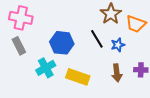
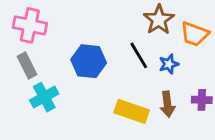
cyan cross: (46, 68) -> (44, 97), moved
yellow rectangle: (78, 77) -> (132, 111), moved

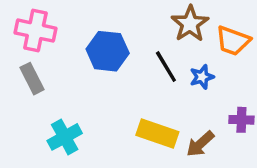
blue hexagon: (89, 61) -> (108, 51), moved
cyan cross: (44, 97) -> (65, 137), moved
brown arrow: (167, 104) -> (200, 144), moved, turned 55

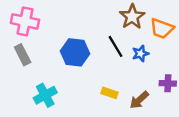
blue hexagon: (108, 51) -> (75, 52), moved
yellow rectangle: (157, 134) -> (109, 93), size x0.6

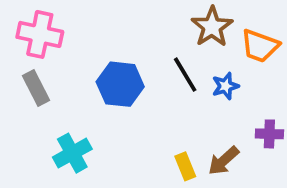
yellow rectangle: (109, 93) -> (185, 166), moved, turned 49

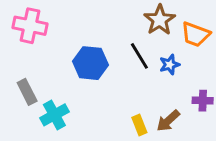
gray rectangle: (36, 88) -> (27, 92), moved

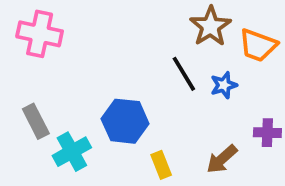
blue hexagon: (90, 63) -> (125, 121), moved
yellow rectangle: (139, 125) -> (161, 165), moved

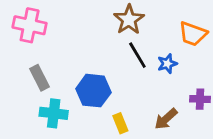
brown star: (210, 26) -> (129, 20), moved
gray rectangle: (36, 121) -> (39, 78), moved
cyan cross: (72, 152) -> (54, 113), turned 36

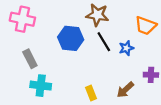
brown star: (129, 20) -> (97, 15), turned -30
blue hexagon: (93, 91) -> (71, 38), moved

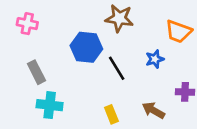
pink cross: (22, 19) -> (27, 24), size x0.7
black line: (104, 42) -> (117, 68), moved
brown arrow: (125, 90) -> (153, 110), turned 72

